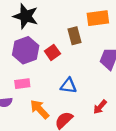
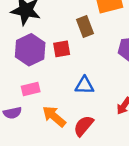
red square: (52, 52) -> (62, 49), turned 32

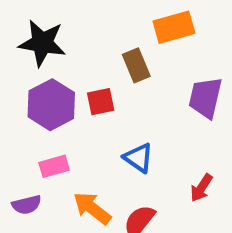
blue triangle: (84, 85) -> (138, 158), turned 36

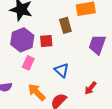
pink rectangle: (54, 166) -> (28, 63), moved, turned -56

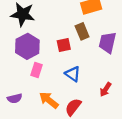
brown rectangle: (65, 25) -> (82, 31), moved
red square: (46, 41) -> (64, 45), moved

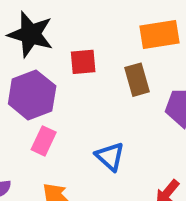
red square: (64, 45) -> (83, 62), moved

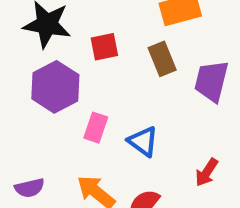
pink rectangle: (44, 141) -> (96, 128), moved

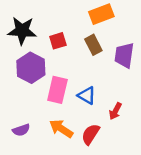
pink rectangle: (96, 128) -> (57, 90), size x1.5
red arrow: (207, 172) -> (115, 111), moved

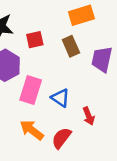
red arrow: (115, 111) -> (89, 116), turned -54

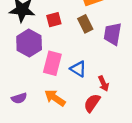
red semicircle: (61, 138) -> (92, 103), moved

